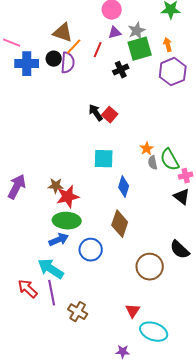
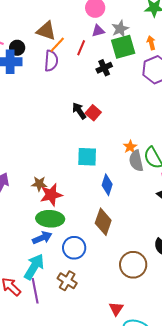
black circle: (54, 59) -> (17, 48), moved
gray semicircle: (153, 163) -> (136, 161), size x1.5
cyan arrow: (51, 269) -> (34, 267), turned 88
brown cross: (78, 312) -> (67, 281), moved

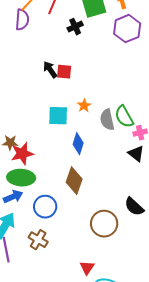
red square: (93, 113) -> (64, 72), turned -35
orange star: (130, 147) -> (84, 106), moved

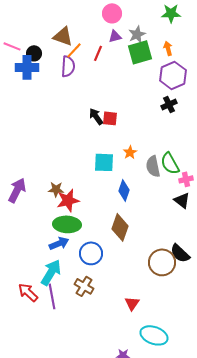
black cross: (75, 27) -> (169, 104), moved
brown circle: (104, 224) -> (162, 262), moved
red triangle: (87, 268) -> (132, 303), moved

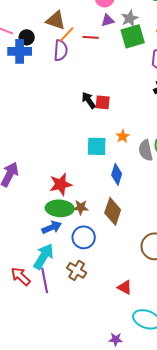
red line: (98, 53) -> (91, 37), turned 70
brown star: (56, 189) -> (81, 207), moved
red triangle: (132, 303) -> (125, 287), turned -35

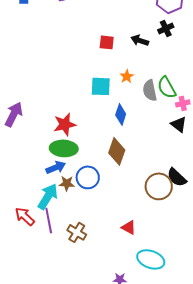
black arrow: (89, 100) -> (140, 40), moved, turned -36
brown star: (81, 207) -> (67, 183), moved
brown cross: (77, 270) -> (77, 232), moved

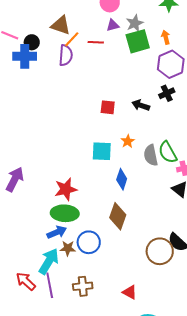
brown cross: (77, 232) -> (83, 286), moved, turned -36

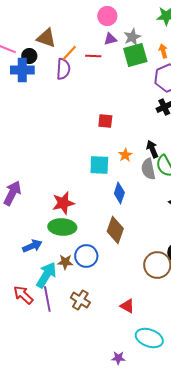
brown triangle: (61, 25) -> (46, 38), moved
black arrow: (141, 105) -> (152, 149), moved, turned 48
blue arrow: (57, 232) -> (32, 246), moved
brown cross: (83, 286) -> (80, 300), turned 36

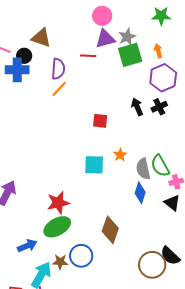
purple triangle: (110, 39) -> (105, 39), size x1.5
orange line: (69, 53) -> (59, 89), moved
black arrow: (152, 149) -> (137, 107), moved
blue diamond: (119, 193) -> (140, 193), moved
green ellipse: (62, 227) -> (57, 227), turned -32

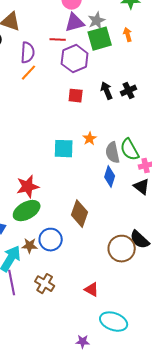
purple hexagon: (163, 78) -> (75, 59), moved
red square: (100, 121) -> (76, 96), moved

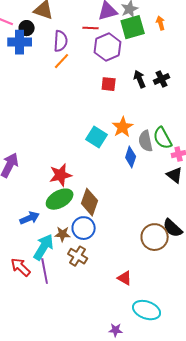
orange star: (90, 139) -> (123, 127), size x1.5
cyan square: (64, 149) -> (97, 137), turned 30
blue diamond: (110, 177) -> (131, 157), moved
brown diamond: (80, 214) -> (90, 202), moved
brown cross: (45, 284) -> (78, 256), moved

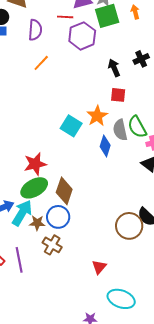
orange line: (62, 61) -> (41, 63), moved
black cross: (162, 79) -> (141, 59), moved
red square: (109, 84) -> (118, 95), moved
cyan arrow: (44, 247) -> (22, 213), moved
red triangle: (125, 278) -> (99, 267), turned 42

